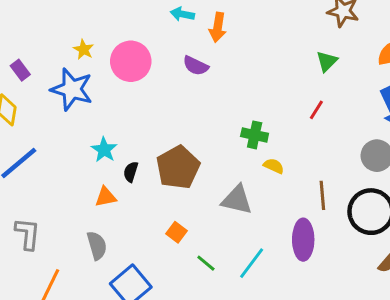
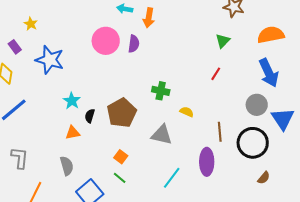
yellow star: (84, 49) -> (31, 24), moved
pink circle: (131, 61) -> (106, 41), moved
purple semicircle: (196, 66) -> (134, 44), turned -108
green cross: (255, 135) -> (161, 91), moved
green line: (206, 263) -> (120, 178), moved

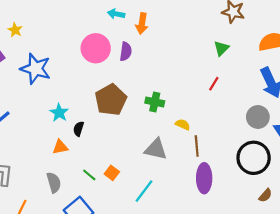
brown pentagon: (122, 113) -> (111, 100), moved
brown line: (220, 132) -> (197, 146), moved
green line: (120, 178) -> (89, 175), moved
cyan line: (172, 178) -> (144, 191), moved

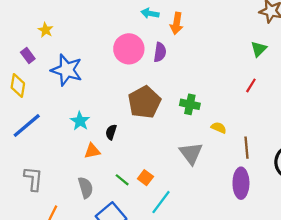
cyan star: (59, 113) -> (80, 121), moved
brown line: (197, 146) -> (246, 148), moved
gray triangle: (156, 149) -> (191, 153), turned 40
cyan line: (144, 191) -> (161, 202), moved

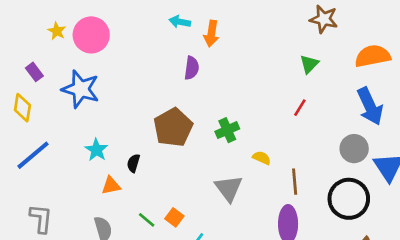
yellow star: (46, 30) -> (57, 31), moved
pink circle: (129, 49) -> (91, 35), moved
green cross: (190, 104) -> (227, 130), turned -36

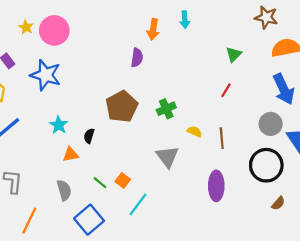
brown star: (324, 19) -> (266, 17), moved
cyan arrow: (180, 22) -> (185, 20), moved, turned -105
brown line: (295, 182) -> (222, 138), moved

